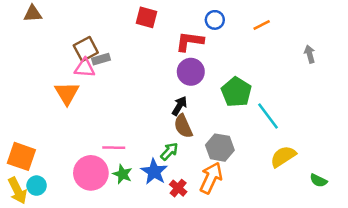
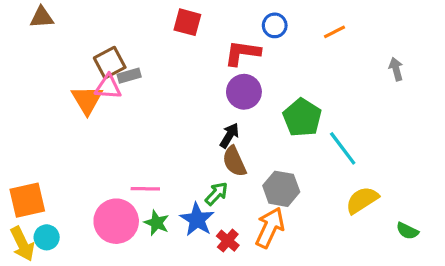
orange triangle: (67, 93) -> (87, 100), moved
orange square: (21, 156) -> (27, 200), turned -32

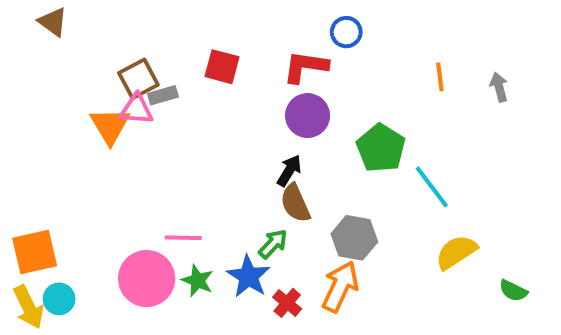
brown triangle: (42, 17) -> (53, 22), turned 40
red square: (187, 22) -> (222, 67), moved
orange line: (335, 32) -> (440, 77), moved, turned -70

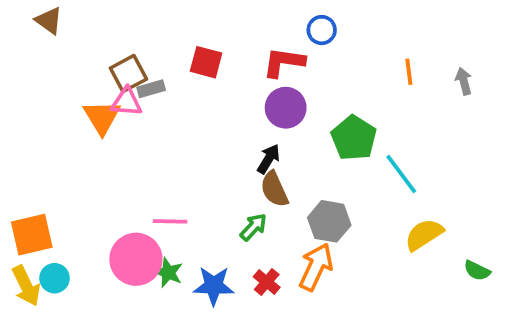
blue star: (248, 276) -> (214, 286), moved, turned -30
green star: (198, 281) -> (168, 273), moved

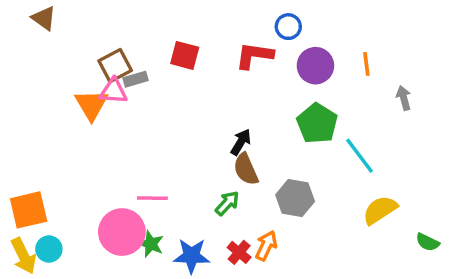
gray arrow: (464, 81) -> (404, 98), moved
purple circle: (286, 108) -> (315, 66), moved
orange arrow: (316, 267) -> (266, 246), moved, size x0.7

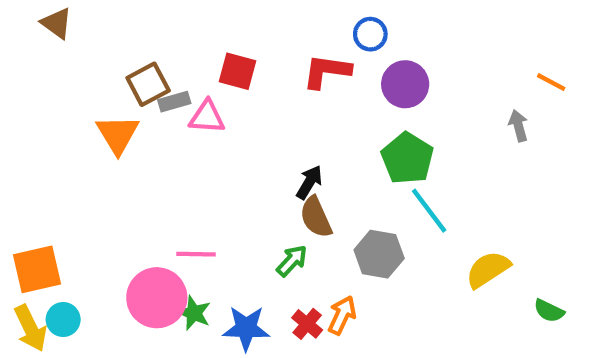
orange line: (366, 64) -> (551, 82), moved, turned -55
pink triangle: (113, 91) -> (207, 117), moved
cyan line: (360, 156) -> (429, 211), moved

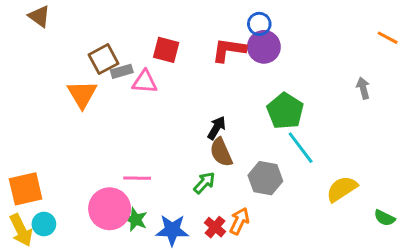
orange line: (551, 82) -> (388, 38), moved
purple circle: (405, 84) -> (264, 47), moved

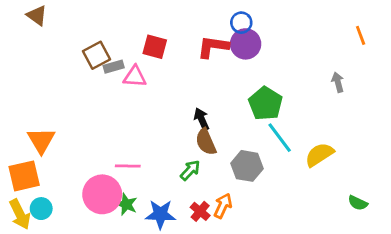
orange line: (388, 38) -> (361, 35), turned 42
orange triangle: (82, 94) -> (41, 140), moved
black arrow: (217, 128) -> (202, 119), turned -55
yellow semicircle: (342, 189) -> (319, 155), moved

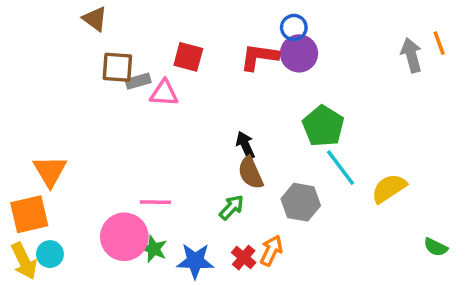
brown triangle: (37, 16) -> (95, 19), moved
brown square: (97, 55) -> (117, 67), turned 32
gray arrow: (338, 82) -> (411, 55), moved, size x1.4

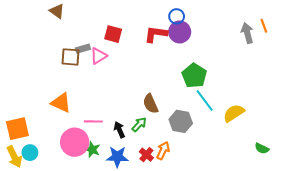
brown square: (117, 67) -> (70, 57), moved
pink triangle: (164, 93) -> (99, 56), turned -36
black arrow: (245, 145) -> (119, 130), moved
orange triangle: (50, 171) -> (61, 103), moved, turned -35

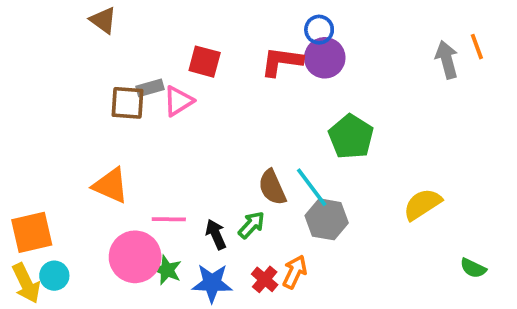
cyan line: (205, 101) -> (312, 187), moved

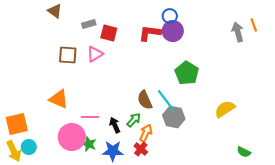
gray rectangle: (150, 88) -> (89, 24), moved
green semicircle: (473, 268) -> (244, 152), moved
orange arrow: (295, 272) -> (146, 133), moved

